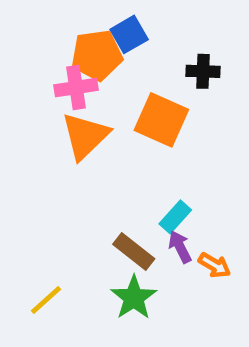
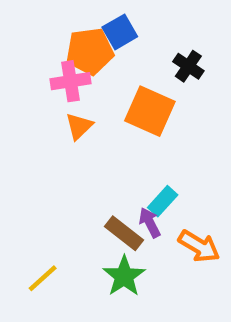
black cross: (203, 71) -> (188, 66), turned 32
orange triangle: (85, 136) -> (79, 126), size x0.6
purple arrow: (180, 247) -> (150, 223), moved
orange arrow: (215, 265) -> (199, 246), size x1.4

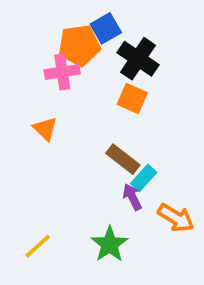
black cross: (188, 66) -> (138, 59), moved, size x1.5
orange square: (150, 111) -> (132, 98), size x0.7
orange triangle: (79, 126) -> (45, 129), moved, turned -32
brown rectangle: (124, 233) -> (123, 159), moved

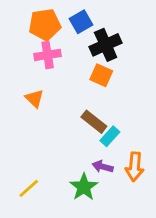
orange pentagon: (79, 45) -> (45, 25), moved
black cross: (138, 59) -> (106, 45), turned 32
purple arrow: (132, 197) -> (103, 167), moved, turned -48
orange arrow: (176, 218) -> (135, 167), turned 64

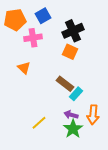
blue square: (81, 22) -> (43, 16), moved
orange pentagon: (45, 25) -> (15, 20), moved
green star: (84, 187) -> (73, 129), moved
yellow line: (29, 188) -> (39, 123), moved

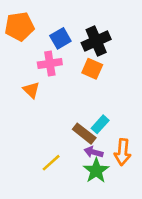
blue square: (43, 16) -> (60, 38), moved
pink cross: (33, 38) -> (50, 63), moved
brown rectangle: (65, 84) -> (84, 134), moved

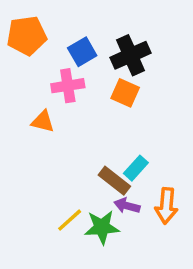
orange triangle: (31, 90) -> (43, 122), turned -30
green star: (96, 171) -> (102, 227), moved, turned 30

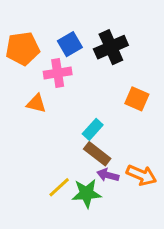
orange pentagon: (27, 36) -> (23, 49), moved
orange square: (125, 93) -> (137, 99), moved
cyan rectangle: (136, 168) -> (93, 129), moved
orange arrow: (166, 206) -> (141, 175), turned -72

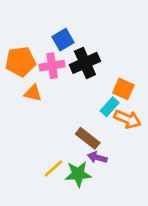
black cross: (111, 47) -> (85, 63), moved
orange pentagon: (23, 49) -> (21, 62), moved
cyan rectangle: (93, 129) -> (110, 107), moved
orange arrow: (141, 175) -> (127, 119), moved

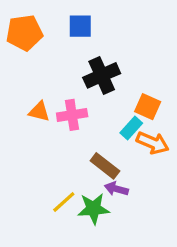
blue square: (63, 40) -> (80, 26), moved, turned 30
orange pentagon: (21, 62) -> (24, 33), moved
pink cross: (52, 66) -> (72, 115), moved

